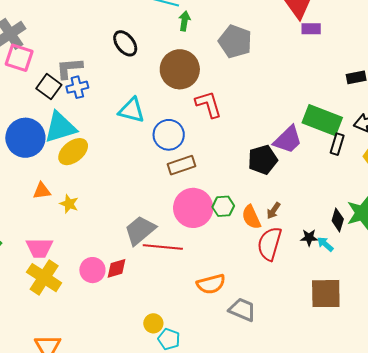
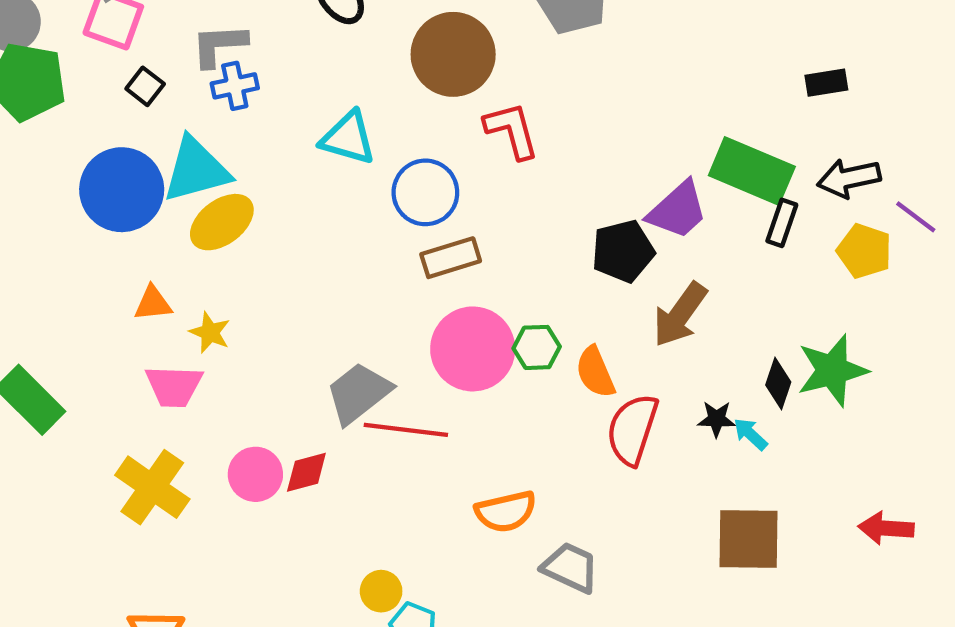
black square: (49, 87) -> (145, 86), moved, size x0.7
brown arrow: (274, 211) -> (680, 315), moved, size x1.8
pink trapezoid: (39, 248) -> (174, 386), moved

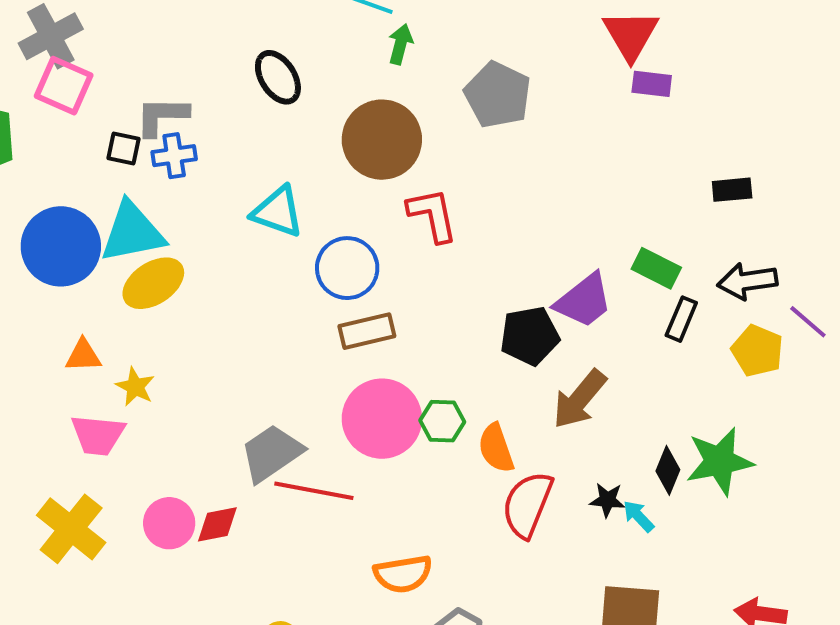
black square: (145, 86) -> (123, 148), moved, turned -30
green rectangle: (752, 171) -> (656, 268), size x0.6

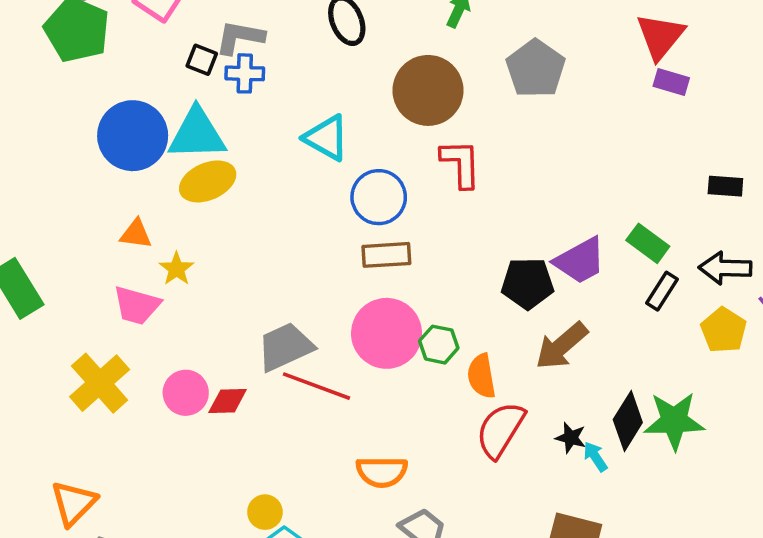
black diamond: (668, 470) -> (628, 421), size x1.4

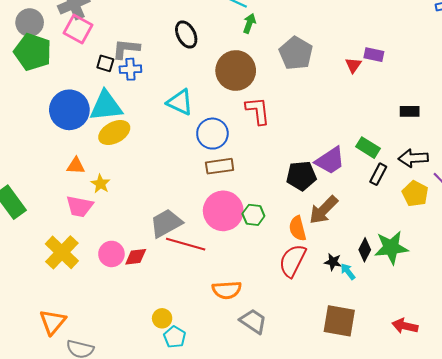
red triangle: (660, 36) -> (353, 65), moved, size x0.6
orange semicircle: (481, 376) -> (298, 228), moved
black diamond: (628, 421) -> (365, 250), size x0.7

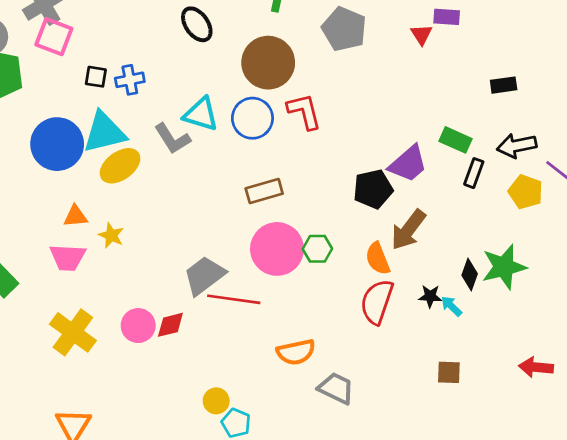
gray L-shape: (126, 49) -> (172, 139), moved, turned -120
blue circle: (212, 134) -> (252, 118), moved
pink trapezoid: (80, 206) -> (68, 257), moved
brown square: (339, 321) -> (449, 372), size x0.6

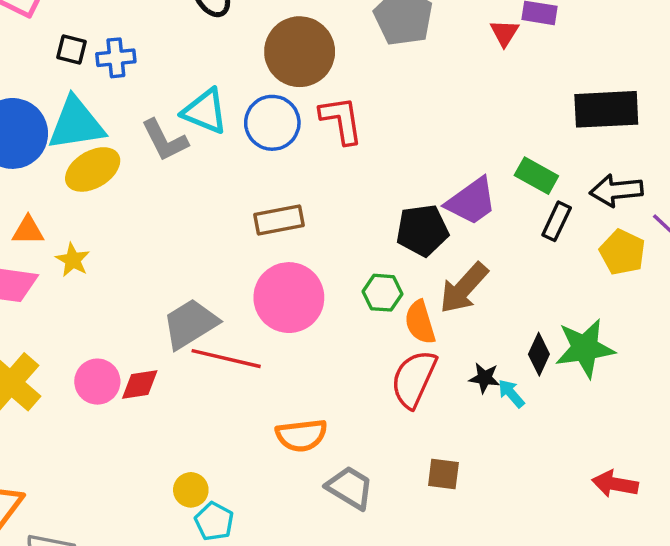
black rectangle: (504, 85) -> (606, 109), size x1.8
green hexagon: (317, 249) -> (383, 293), moved
brown square: (449, 372) -> (443, 474), moved

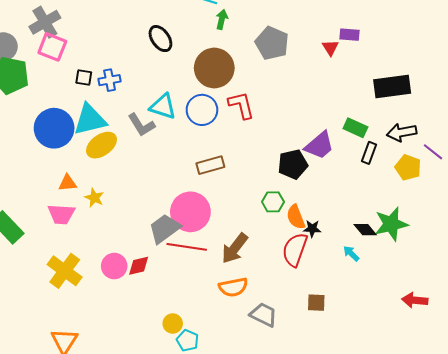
brown arrow: (464, 288) -> (235, 248), moved
pink circle: (289, 298) -> (190, 212), moved
black diamond: (539, 354) -> (365, 230), turned -60
black star: (484, 378) -> (312, 229), moved

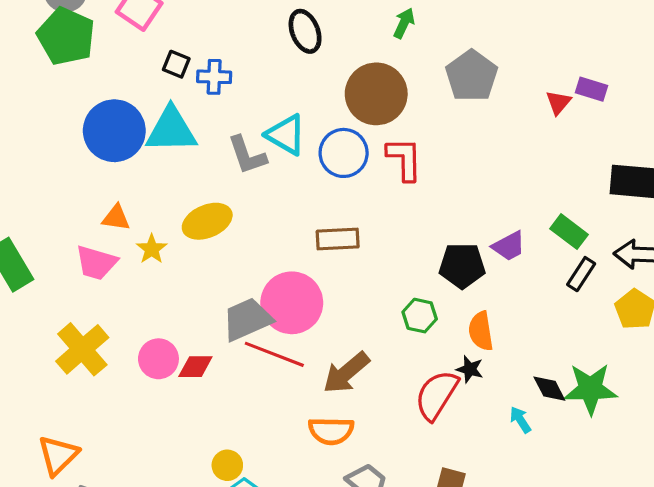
yellow ellipse: (101, 145) -> (207, 221), moved
purple trapezoid: (319, 145) -> (509, 246), size x0.7
orange semicircle: (296, 217) -> (481, 331), moved

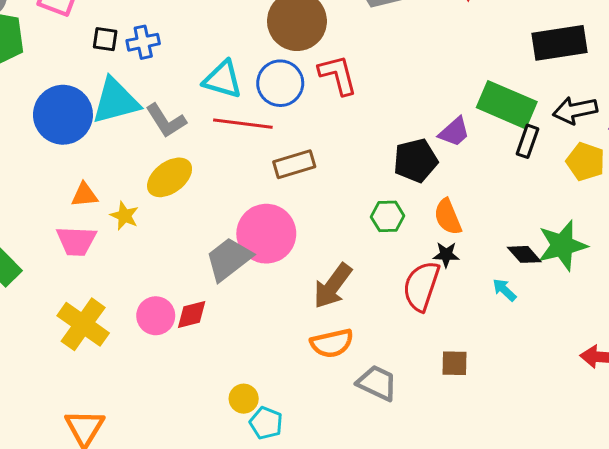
gray L-shape: (247, 155) -> (166, 121), moved
green rectangle: (569, 232) -> (507, 105), size x1.6
red line: (274, 354) -> (243, 124), moved

